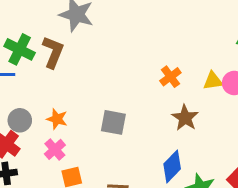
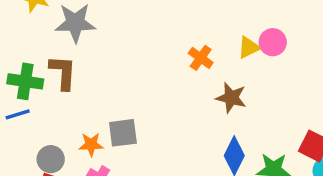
gray square: (113, 122) -> (123, 133), moved

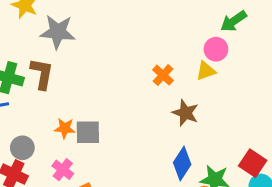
pink circle: (273, 42) -> (216, 49), moved
orange star: (91, 144) -> (65, 128), moved

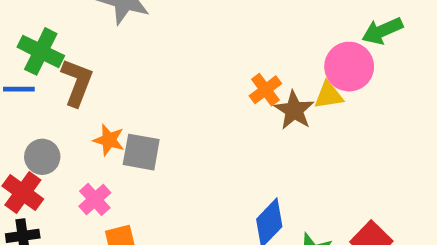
pink circle: (216, 49) -> (349, 67), size x1.4
brown L-shape: (42, 74) -> (77, 82), moved
brown star: (185, 113) -> (294, 110), moved

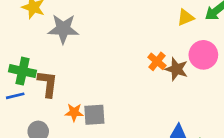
pink circle: (349, 67) -> (203, 55), moved
yellow triangle: (329, 95) -> (186, 17), moved

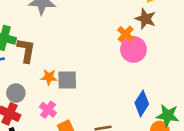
pink circle: (203, 55) -> (133, 49), moved
brown star: (176, 69) -> (145, 19), moved

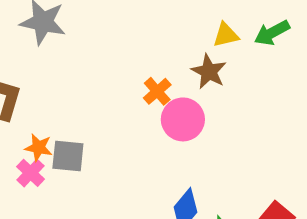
orange cross: (126, 34) -> (157, 91), moved
pink cross: (48, 110) -> (31, 173), moved

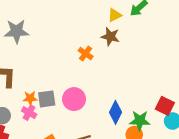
pink circle: (183, 119) -> (74, 99), moved

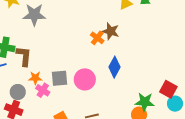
brown star: (110, 37) -> (111, 31), moved
orange star: (30, 98) -> (35, 78), moved
blue diamond: (115, 112) -> (115, 67), moved

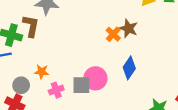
brown L-shape: (24, 56) -> (31, 26), moved
gray square: (59, 78) -> (81, 85), moved
pink cross: (43, 90) -> (56, 90), moved, turned 32

